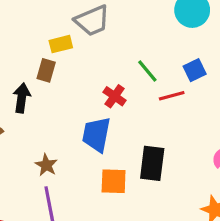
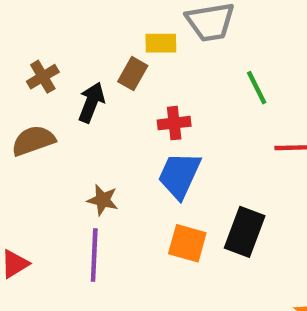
green line: (147, 71) -> (257, 88), moved
red cross: (115, 96) -> (174, 123), moved, turned 35
brown star: (46, 165) -> (103, 200), turned -30

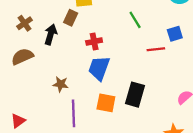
purple line: (94, 255) -> (73, 113), moved

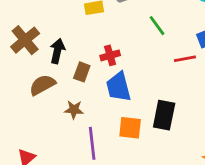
brown rectangle: (71, 18) -> (82, 72), moved
brown cross: (25, 23) -> (25, 40), size x1.5
brown semicircle: (22, 57) -> (42, 85), moved
blue trapezoid: (99, 68) -> (118, 87), turned -30

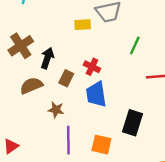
green line: (157, 26) -> (135, 46), turned 54
red cross: (110, 55) -> (92, 67), turned 35
orange square: (130, 128) -> (101, 145), moved

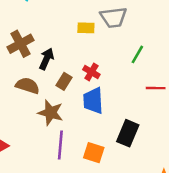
brown semicircle: (31, 86) -> (28, 86), turned 35
brown star: (56, 110) -> (51, 113), size x1.5

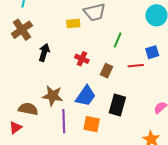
brown cross: (20, 44) -> (22, 30), moved
brown rectangle: (64, 81) -> (107, 71), moved
brown semicircle: (28, 86) -> (28, 109), moved
blue trapezoid: (93, 101) -> (86, 96), moved, turned -135

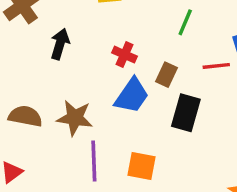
blue trapezoid: (86, 96) -> (132, 96), moved
black rectangle: (117, 105) -> (186, 113), moved
brown semicircle: (28, 109) -> (25, 116), moved

